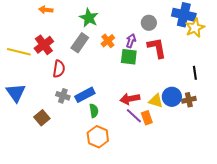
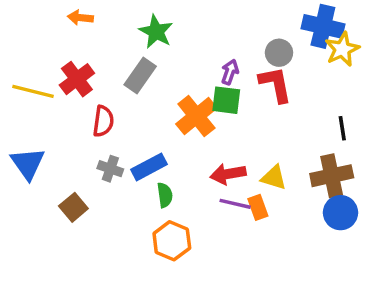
gray circle: (149, 23) -> (279, 53), moved
orange cross: (108, 41) -> (196, 116), moved, size x1.6
blue circle: (172, 97) -> (340, 213), moved
brown cross: (189, 100) -> (332, 176), size x1.6
purple line: (134, 116) -> (235, 204), turned -30

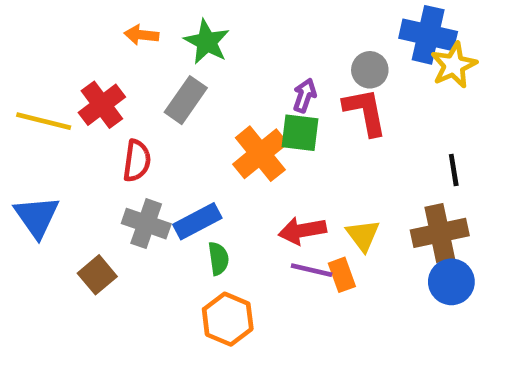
orange arrow: (80, 18) -> (142, 35), moved
gray cross: (110, 169) -> (146, 224), size x1.4
yellow triangle: (274, 177) -> (363, 235), turned 36

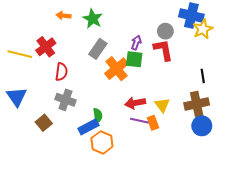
gray rectangle: (186, 100) -> (98, 49), moved
blue rectangle: (197, 221) -> (88, 127), moved

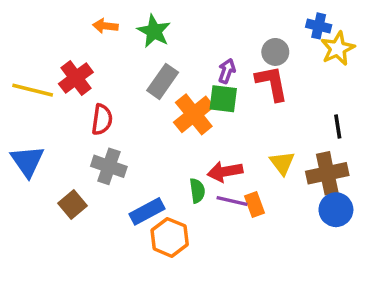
blue cross: (191, 16) -> (319, 26), size x0.6
yellow triangle: (162, 105) -> (282, 163), moved
green semicircle: (98, 115) -> (197, 191), moved

